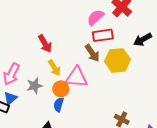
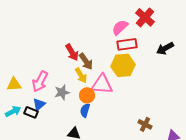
brown arrow: (92, 53) -> (86, 61), moved
yellow hexagon: (117, 60) -> (123, 65), moved

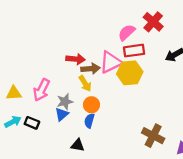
red arrow: (72, 52) -> (76, 59), turned -54
brown arrow: (86, 61) -> (90, 69), turned -60
pink triangle: (102, 84) -> (111, 62), moved, turned -30
blue triangle: (39, 104) -> (62, 114), moved
brown cross: (145, 124) -> (153, 136), size x1.5

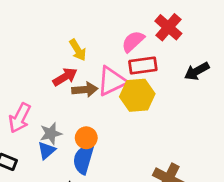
red arrow: (76, 59) -> (65, 77), turned -36
yellow arrow: (85, 83) -> (78, 50), moved
blue semicircle: (89, 121) -> (83, 159), size x1.5

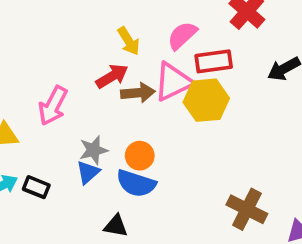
pink semicircle: (133, 41) -> (182, 36), moved
pink arrow: (20, 118) -> (53, 106), moved
blue semicircle: (83, 159) -> (136, 183), turned -88

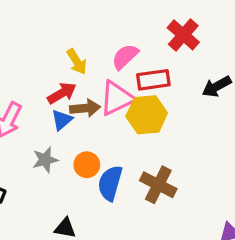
blue triangle: (88, 172) -> (62, 120), moved
blue semicircle: (136, 183) -> (110, 183), moved, turned 88
brown cross: (247, 209) -> (158, 185), moved

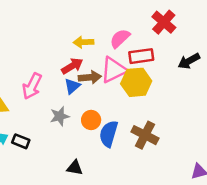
yellow arrow: (77, 62) -> (84, 42), turned 120

